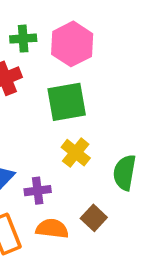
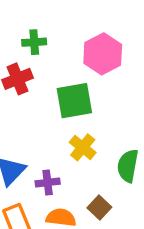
pink hexagon: (72, 44) -> (103, 54), moved

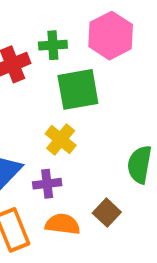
green cross: (34, 42) -> (53, 45), moved
yellow cross: (83, 147) -> (61, 139), moved

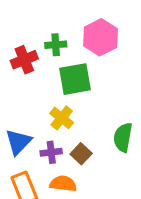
brown square: (107, 213) -> (81, 154), moved

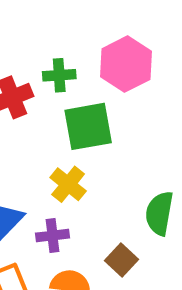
brown square: (81, 154) -> (122, 260), moved

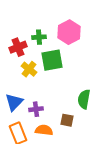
yellow cross: (68, 184) -> (29, 69), moved
brown square: (122, 260) -> (67, 120), turned -32

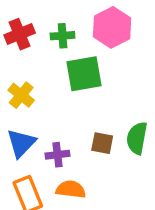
red cross: (18, 47) -> (20, 34), moved
yellow cross: (29, 69) -> (21, 95), moved
brown square: (67, 120) -> (102, 143), moved

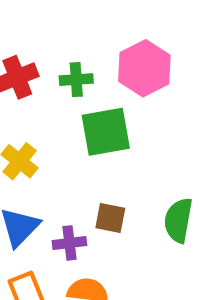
brown square: (102, 143) -> (110, 218), moved

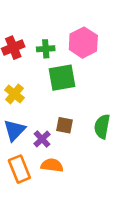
purple cross: (69, 243) -> (42, 139), turned -36

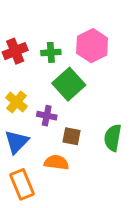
green square: (62, 78) -> (69, 84), turned -32
purple cross: (42, 139) -> (47, 116), moved, turned -36
orange semicircle: (52, 165) -> (56, 162), moved

